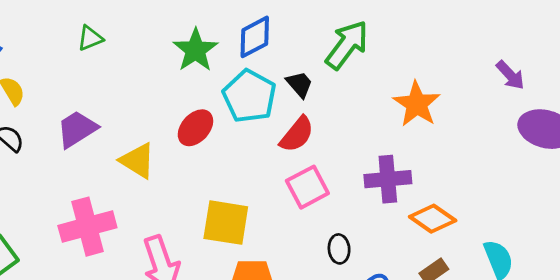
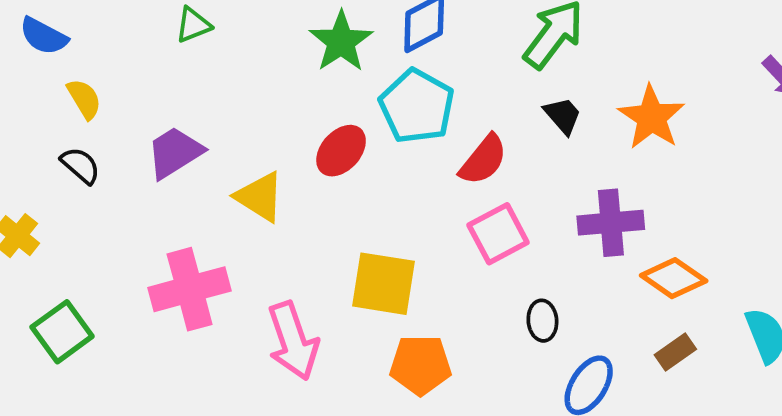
black trapezoid: (300, 84) -> (563, 116), moved

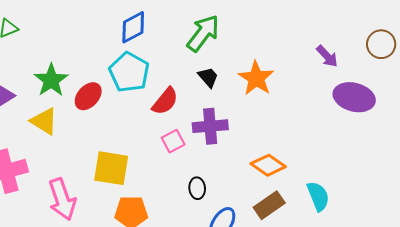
green star: (341, 42) -> (51, 80), moved
purple cross: (611, 223) -> (210, 126), moved
pink square: (498, 234) -> (173, 141), size x0.7
brown rectangle: (675, 352) -> (269, 205), size x1.4

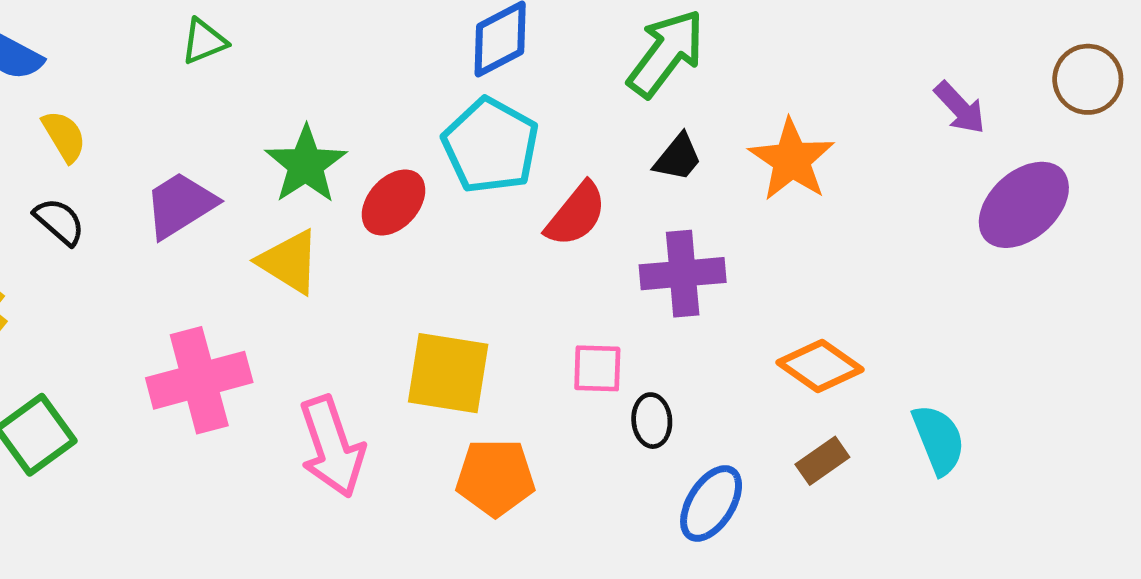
black trapezoid: (208, 77) -> (678, 157), turned 80
purple ellipse: (354, 97) -> (1024, 205), turned -57
pink square: (173, 141) -> (597, 368), moved, turned 30
brown rectangle: (269, 205) -> (822, 461), size x0.7

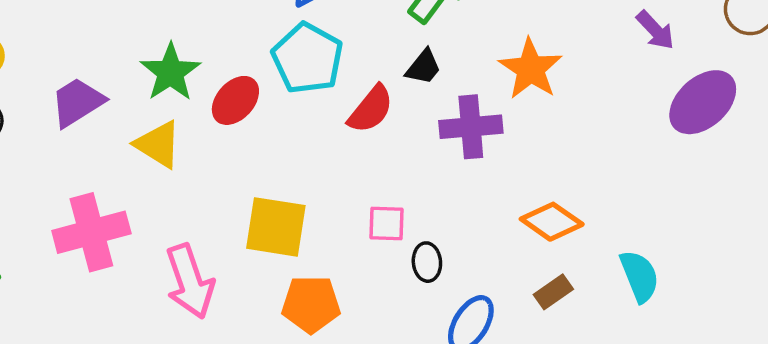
black trapezoid: (678, 157) -> (423, 67), moved
purple cross: (683, 274) -> (471, 127), moved

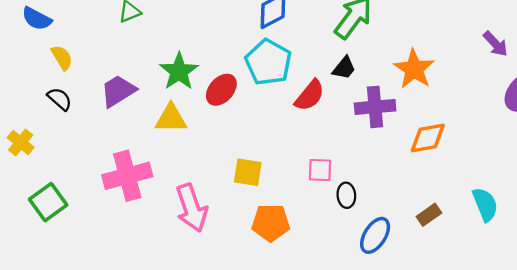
yellow triangle: (158, 144) -> (171, 118), turned -32
orange diamond: (552, 222) -> (428, 138), moved, turned -45
yellow square: (276, 227) -> (248, 172), size x0.7

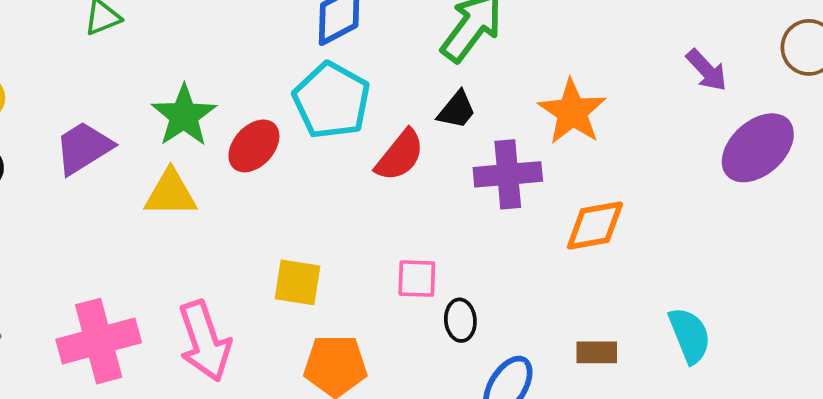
pink cross: (127, 176) -> (99, 341), moved
brown rectangle: (429, 215) -> (597, 352), turned 35

